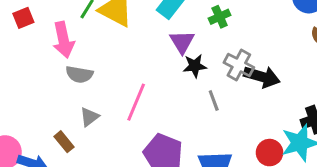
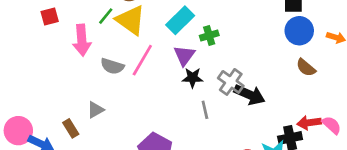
green cross: (220, 17) -> (209, 35), moved
gray semicircle: (79, 74) -> (112, 66), moved
pink line: (136, 102) -> (142, 60), moved

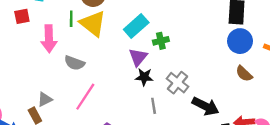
green line: (106, 16) -> (71, 19), turned -42
pink line: (142, 60) -> (85, 97), moved
black arrow: (249, 95) -> (205, 106), moved
gray triangle: (95, 110) -> (45, 99), moved

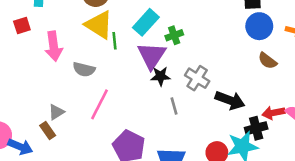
green line: (71, 19) -> (115, 41), moved
purple triangle: (138, 57) -> (152, 55), size x1.4

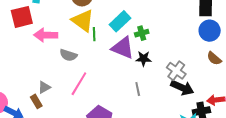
red square: (22, 26) -> (22, 17), size x1.6
pink arrow: (54, 46) -> (46, 35), turned 95
purple triangle: (152, 55) -> (123, 48), turned -45
black star: (161, 76) -> (144, 59), moved
gray cross: (197, 78) -> (176, 71), moved

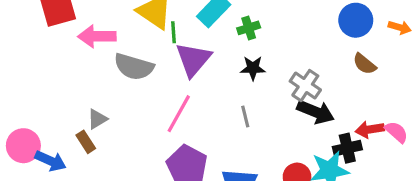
purple triangle: (123, 48) -> (193, 59), moved, turned 50
gray semicircle: (68, 55) -> (134, 67), size x1.4
pink line: (79, 84) -> (179, 114), moved

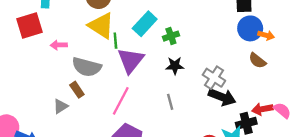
orange arrow: (400, 27) -> (266, 35), moved
pink arrow: (97, 36) -> (59, 45), size x0.6
brown rectangle: (86, 142) -> (77, 90), moved

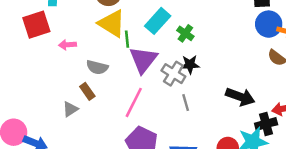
green cross: (171, 36) -> (185, 33), turned -35
gray semicircle: (87, 67) -> (97, 67), size x0.7
gray cross: (214, 78) -> (173, 74), moved

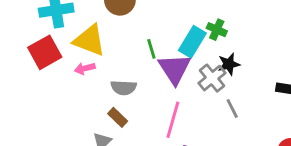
cyan rectangle: (158, 21) -> (192, 42), moved
yellow triangle: (112, 23) -> (89, 40), moved
gray cross: (173, 74) -> (212, 78), turned 30

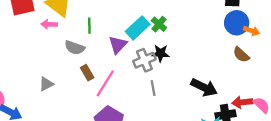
green line: (151, 49) -> (89, 26), moved
purple triangle: (174, 69) -> (118, 45), size x0.7
brown rectangle: (118, 117) -> (87, 73), moved

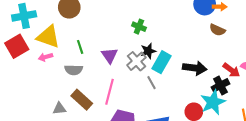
cyan rectangle: (138, 28) -> (162, 62), moved
brown rectangle: (87, 73) -> (82, 100), moved, size x1.5
gray triangle: (46, 84) -> (59, 109), turned 40
red arrow: (242, 102) -> (231, 70), turned -120

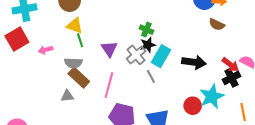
green cross: (139, 27) -> (146, 30), moved
yellow triangle: (48, 37) -> (75, 26), moved, size x0.7
black cross: (220, 85) -> (231, 78), moved
brown rectangle: (82, 100) -> (79, 78), moved
gray triangle: (59, 109) -> (67, 96), moved

